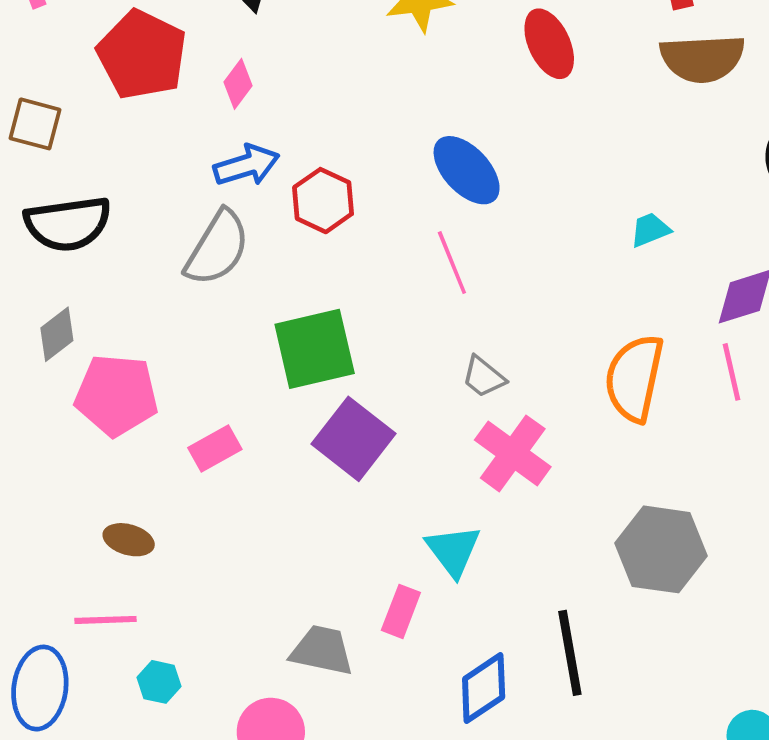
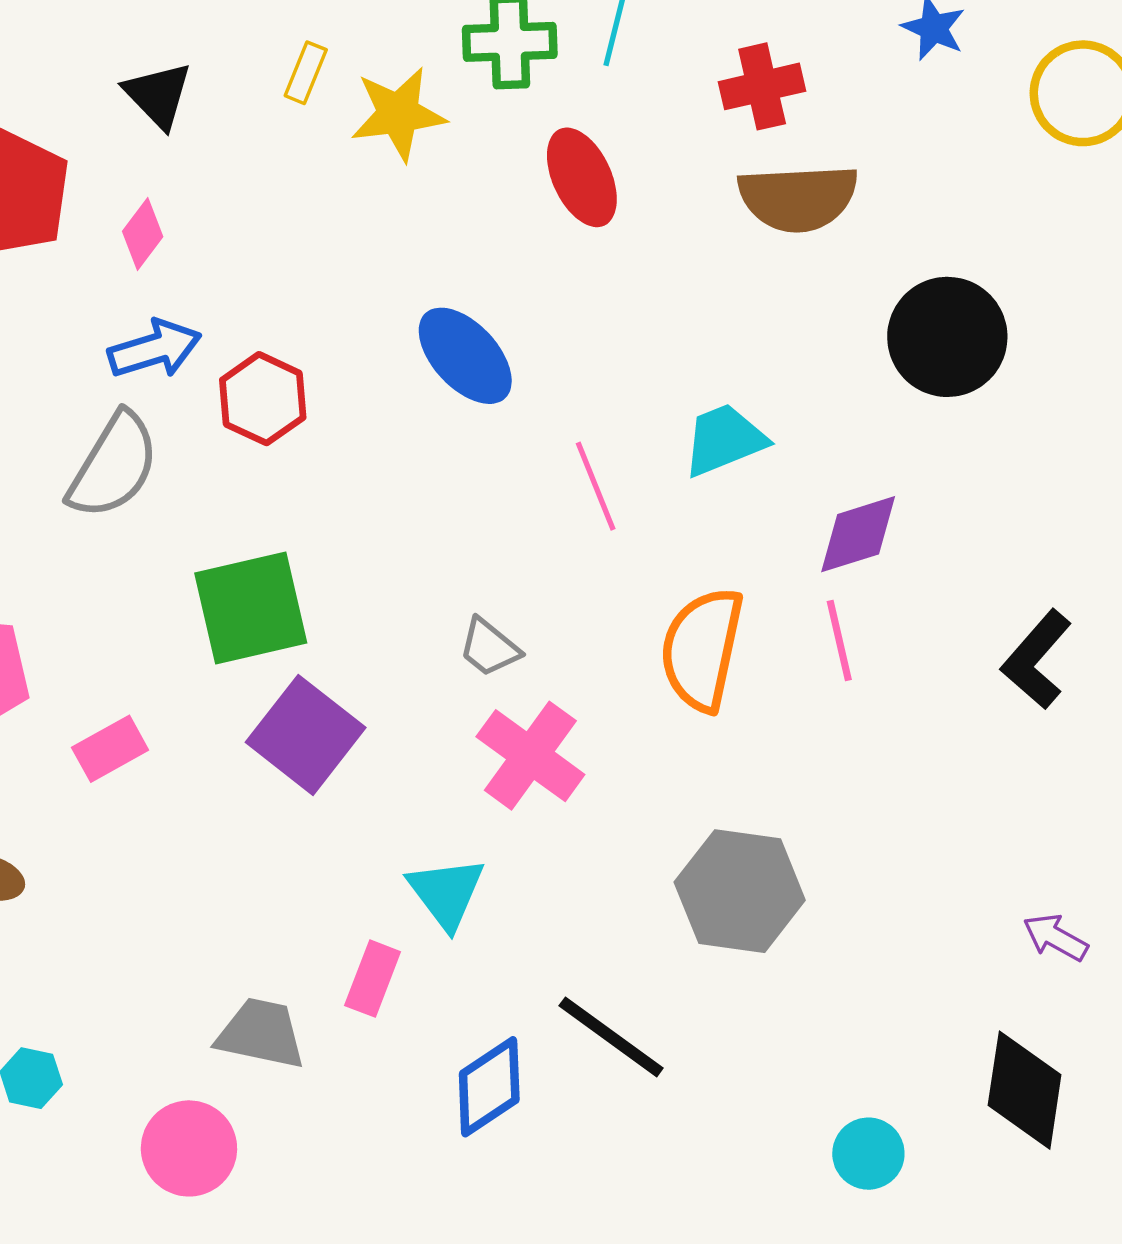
cyan trapezoid: (650, 230) -> (724, 440), size x1.5
pink line: (452, 263) -> (596, 486), moved
black line: (570, 653) -> (611, 1037), turned -44

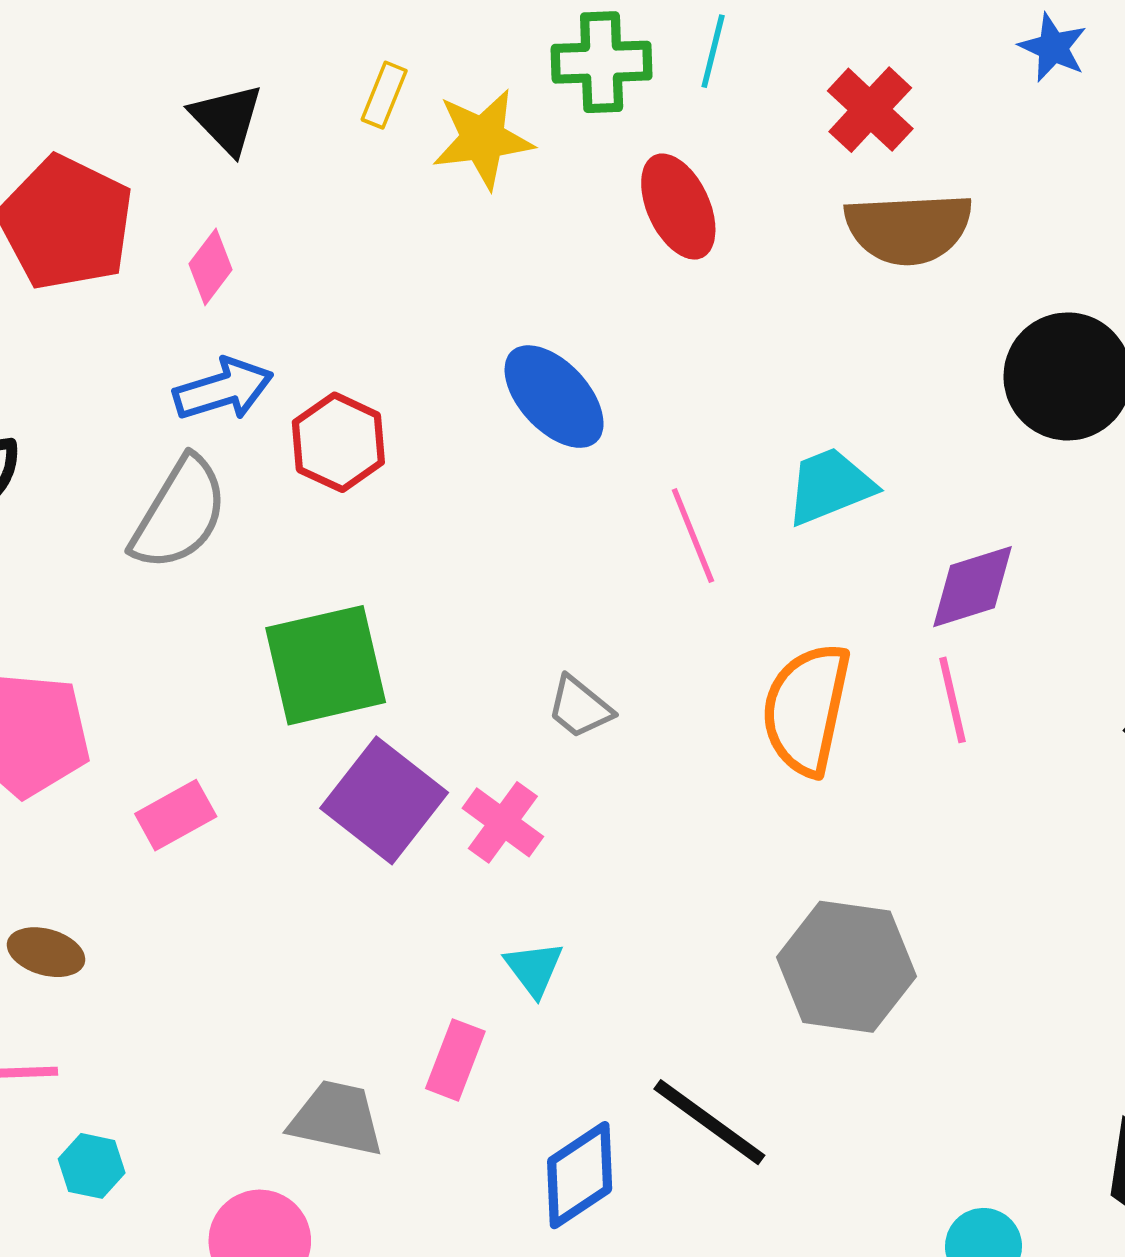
red cross: (762, 86) -> (870, 110), turned -34
pink cross: (530, 756) -> (503, 822), moved, size x0.7
cyan triangle: (446, 893) -> (534, 969), size x0.7

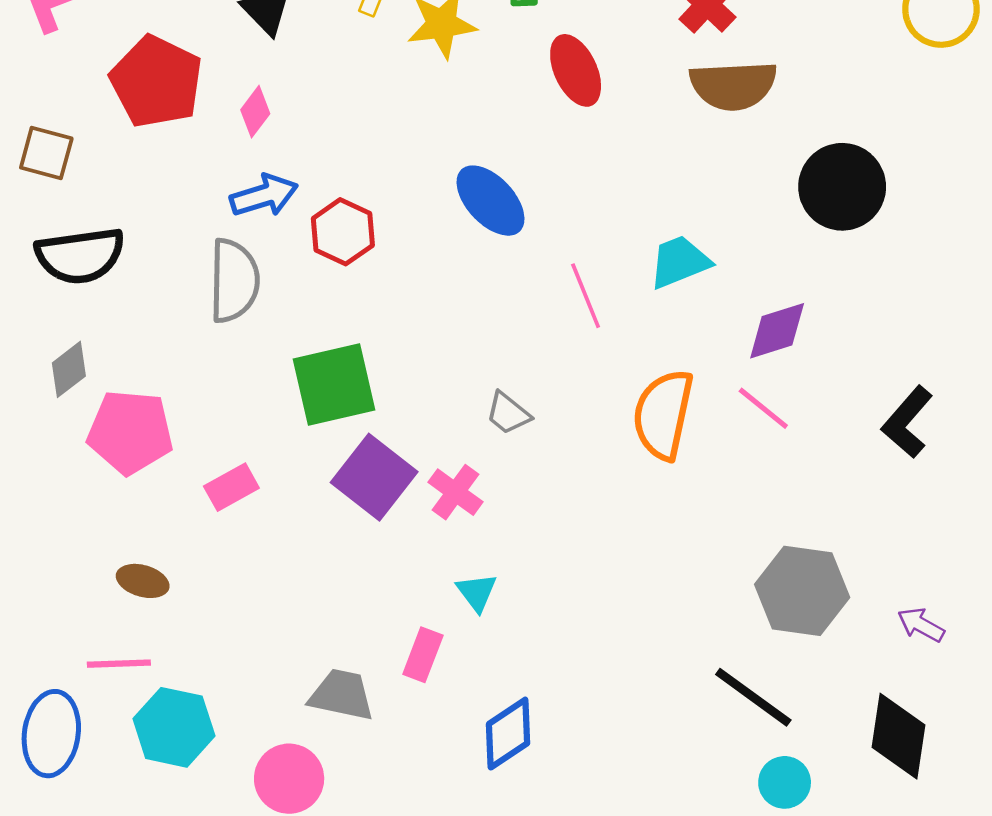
gray semicircle: (179, 514) -> (234, 281), turned -30
pink line: (952, 700) -> (763, 408), turned -38
gray hexagon: (846, 967) -> (802, 591), moved
black line: (709, 1122) -> (753, 697), moved
cyan hexagon: (92, 1166) -> (174, 727), size x1.8

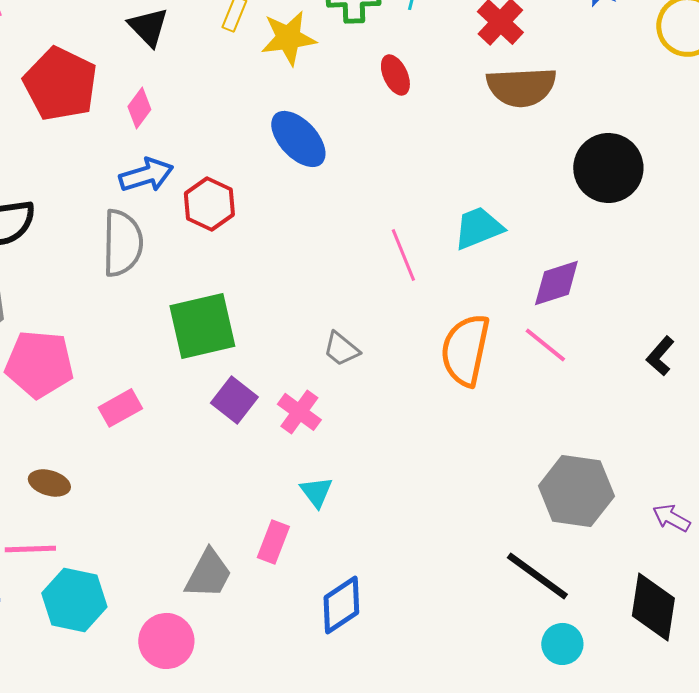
red ellipse: (576, 70) -> (395, 75), size x0.7
blue ellipse: (491, 201) -> (298, 139), moved
black L-shape: (907, 422) -> (660, 356), size x0.7
purple square: (374, 477) -> (234, 400), size x0.7
gray trapezoid: (342, 695) -> (208, 574), turned 106

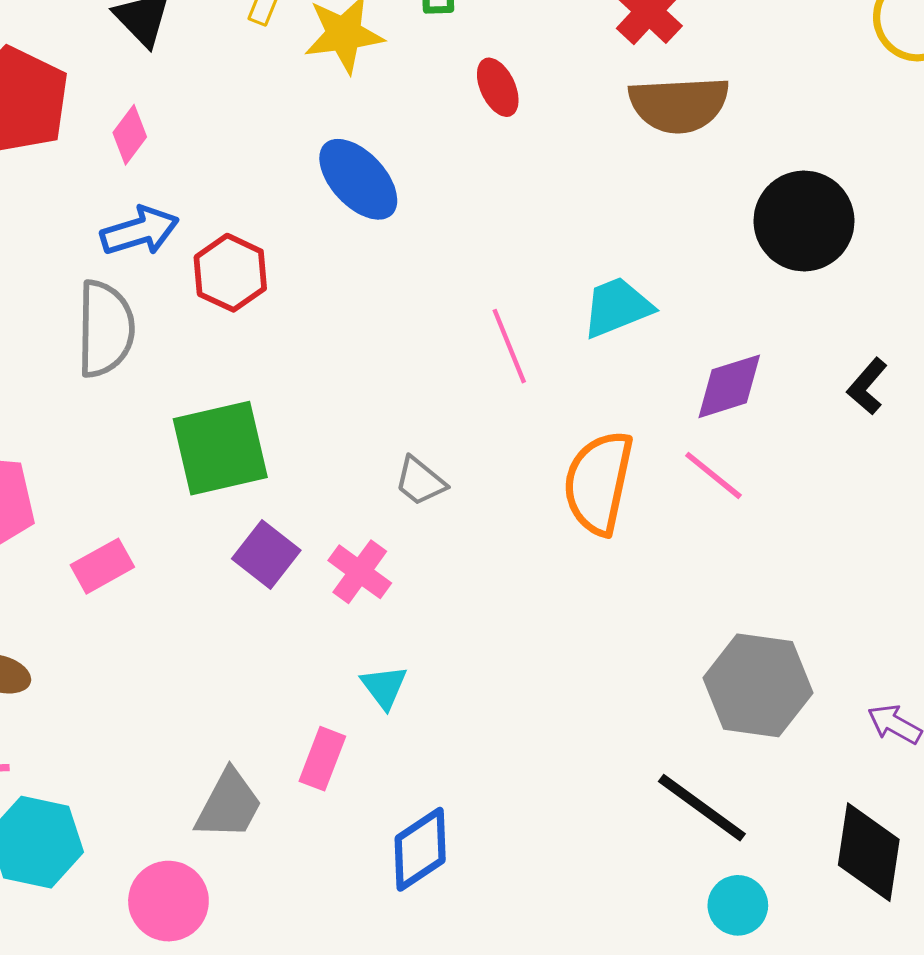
black L-shape: (660, 356) -> (867, 386), moved

